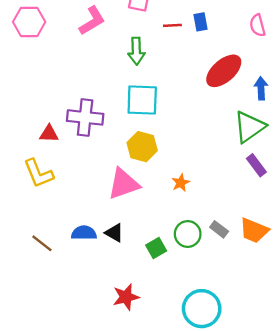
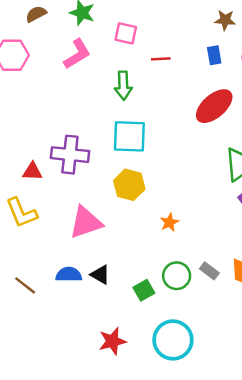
blue rectangle: (200, 22) -> (214, 55), moved
pink triangle: (124, 184) -> (86, 222), moved
cyan circle: (202, 309) -> (173, 340), moved

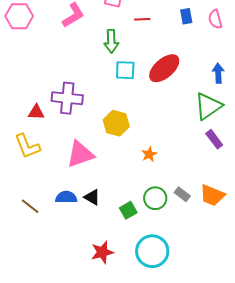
red ellipse: (214, 106) -> (164, 68), moved
cyan square: (129, 136) -> (125, 70), moved, size x0.7

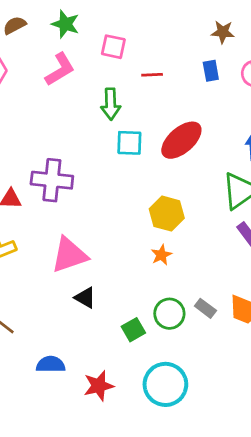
yellow hexagon: (116, 123) -> (167, 214), moved
blue semicircle: (66, 197) -> (51, 364), moved
black triangle: (92, 197) -> (85, 298), moved

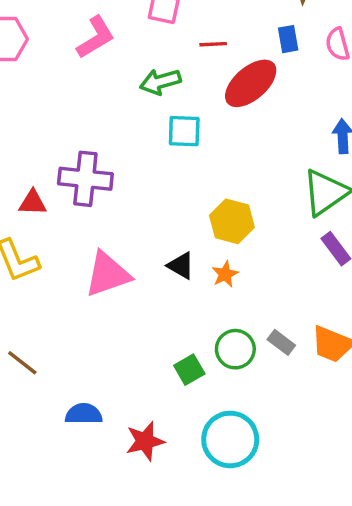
green arrow: (111, 104) -> (160, 82), turned 76
red ellipse: (181, 140) -> (251, 83), moved
black triangle: (85, 298) -> (181, 266), moved

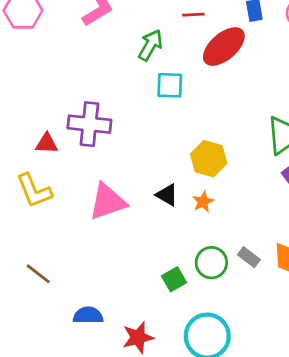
green arrow: (160, 82) -> (150, 45), turned 136

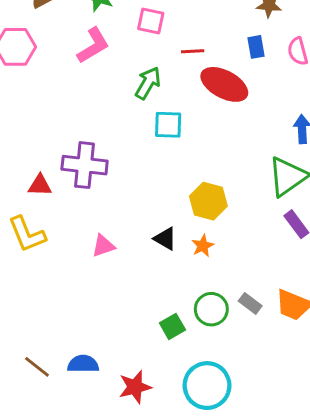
red ellipse: (224, 47) -> (224, 84), turned 69
pink triangle: (107, 202) -> (103, 246), size x0.6
brown line: (38, 274) -> (37, 367), moved

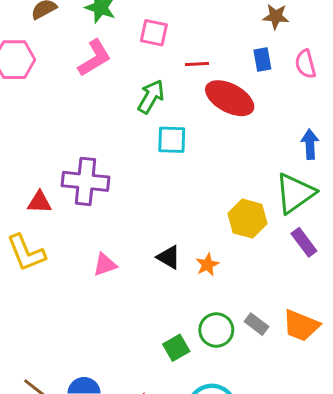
yellow hexagon: (208, 201) -> (248, 219), moved

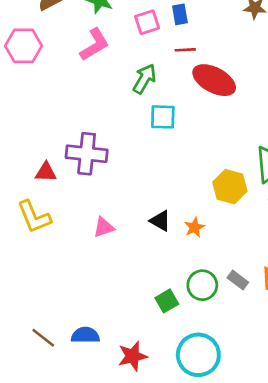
pink square: (154, 33) -> (147, 22), turned -30
blue rectangle: (262, 60) -> (180, 14), moved

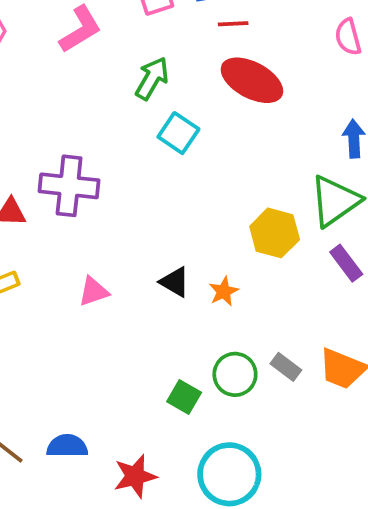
red line: (185, 50) -> (233, 24), moved
cyan square: (163, 117) -> (178, 133), turned 32
green square: (167, 301) -> (184, 397), turned -30

